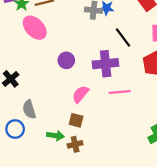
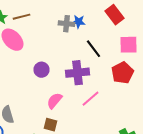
pink line: (120, 92) -> (90, 99), turned -36

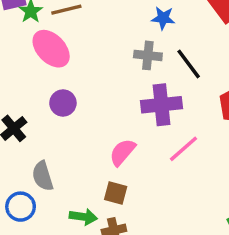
gray cross: (66, 24) -> (148, 55), moved
purple circle: (42, 70) -> (63, 103), moved

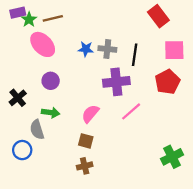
blue star: (163, 18) -> (86, 49), moved
black line: (189, 64) -> (135, 55), turned 45
green arrow: (83, 217) -> (51, 113), moved

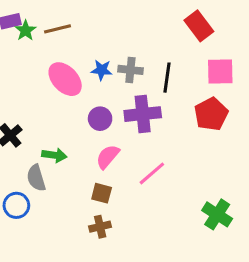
pink ellipse: (43, 44) -> (65, 79), moved
purple circle: (51, 81) -> (100, 119), moved
pink line: (131, 111) -> (152, 173), moved
green cross: (172, 157) -> (217, 214), turned -30

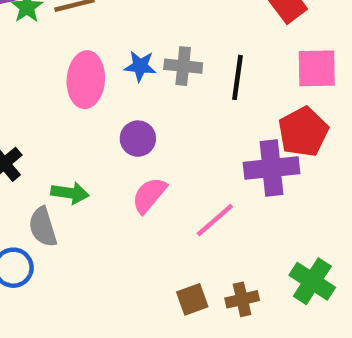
pink ellipse: (65, 79) -> (86, 80), turned 48
purple cross: (143, 114) -> (272, 168), moved
brown square: (102, 193) -> (192, 299), moved, turned -35
brown cross: (100, 227) -> (242, 299), moved

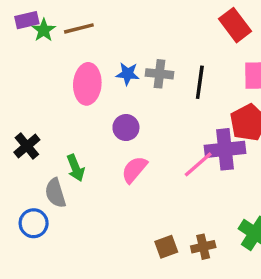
green arrow: (70, 193) -> (76, 168), turned 60
pink line: (215, 220) -> (198, 164), moved

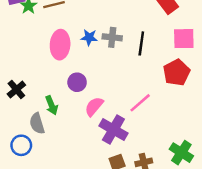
purple circle: (126, 128) -> (77, 82), moved
purple cross: (225, 149) -> (113, 130), moved, turned 36

